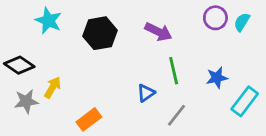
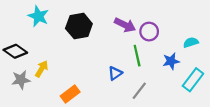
purple circle: (215, 18) -> (149, 32), moved
cyan semicircle: (242, 22) -> (191, 42), moved, turned 40

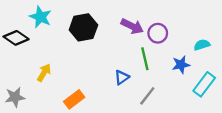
black diamond: (15, 51) -> (16, 38), moved
gray star: (21, 80) -> (15, 97), moved

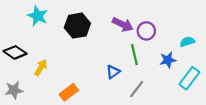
black diamond: (16, 38) -> (15, 52), moved

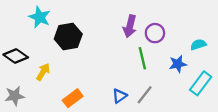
purple arrow: (123, 24) -> (130, 26), turned 78
black hexagon: (77, 26) -> (68, 37), moved
blue triangle: (113, 72) -> (120, 96), moved

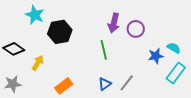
cyan semicircle: (198, 45) -> (174, 48), moved, turned 48
green line: (142, 58) -> (104, 50), moved

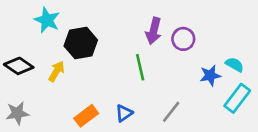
yellow arrow: (38, 63) -> (56, 71), moved
blue triangle: (105, 84) -> (124, 113), moved

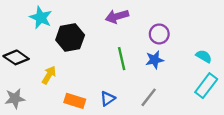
purple arrow: (154, 31) -> (117, 16), moved, turned 60
yellow arrow: (56, 71) -> (49, 75), moved
blue star: (210, 75) -> (155, 60), moved
orange rectangle: (86, 116) -> (75, 101), turned 54

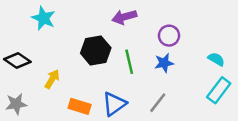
black hexagon: (70, 37) -> (96, 50), moved
blue triangle: (108, 99) -> (114, 104), size x1.5

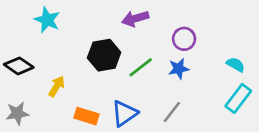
green line: (129, 62) -> (141, 67), turned 65

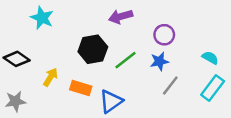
gray line: (172, 112) -> (170, 86), moved
orange rectangle: (86, 116) -> (81, 88), moved

